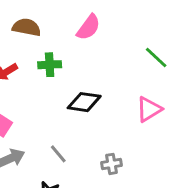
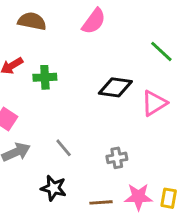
green cross: (50, 65) -> (45, 77), moved
black diamond: (84, 102) -> (115, 87), moved

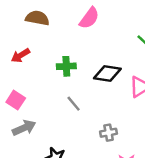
green cross: (45, 77) -> (66, 66), moved
gray line: (64, 148) -> (74, 104), moved

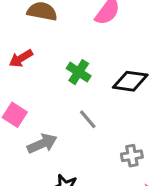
green cross: (66, 66) -> (79, 72), turned 36
gray arrow: (24, 128) -> (42, 144), moved

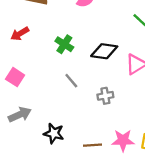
gray arrow: (42, 144) -> (20, 115), moved
gray cross: (132, 156) -> (105, 96), moved

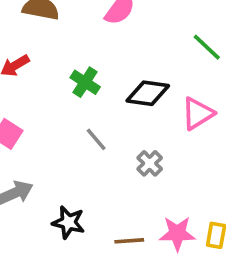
gray cross: (105, 96) -> (150, 163), turned -35

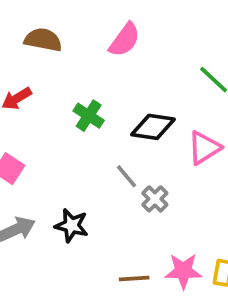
gray line: (96, 139) -> (126, 176), moved
black star: (68, 222) -> (72, 225), moved

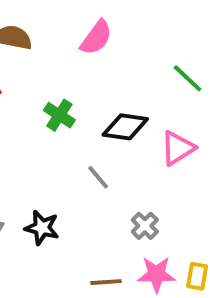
gray cross: (155, 199) -> (145, 226), moved

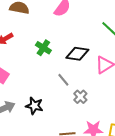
gray cross: (145, 226) -> (80, 97), moved

